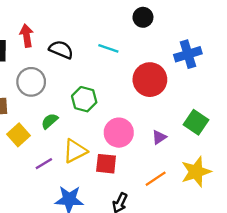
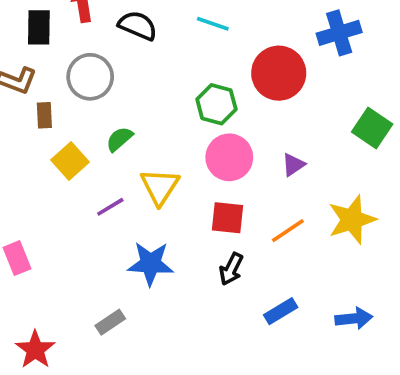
green hexagon: (84, 99) -> (216, 104), moved
green square: (196, 122) -> (372, 128), moved
yellow triangle: (75, 151) -> (160, 187), turned -30
red square: (106, 164) -> (227, 218), moved

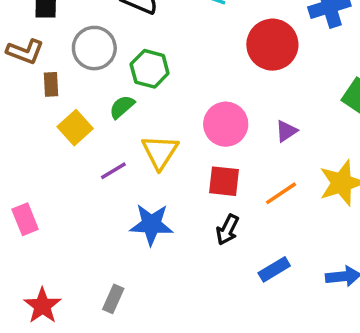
green hexagon: (216, 104) -> (150, 69), moved
gray rectangle: (110, 322) -> (113, 299), moved, turned -32

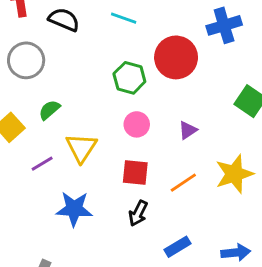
green hexagon: (150, 69) -> (129, 78), moved
pink circle: (226, 124) -> (137, 124), size x0.7

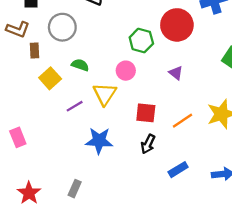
green semicircle: (49, 110) -> (80, 65), turned 60
pink circle: (137, 124) -> (126, 71), moved
purple triangle: (188, 130) -> (176, 73), moved, turned -48

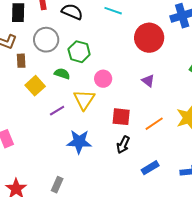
green hexagon: (141, 41) -> (79, 52), moved

